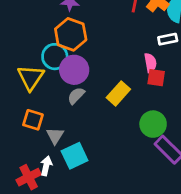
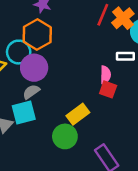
yellow rectangle: (118, 93) -> (78, 114), moved
green circle: (153, 124) -> (65, 136), moved
cyan square: (75, 156) -> (24, 112), moved

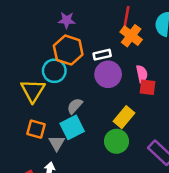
orange cross: (123, 18) -> (131, 36), moved
white rectangle: (125, 56) -> (102, 55), moved
purple circle: (34, 68) -> (108, 74), moved

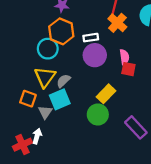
yellow triangle: (33, 91) -> (45, 77), moved

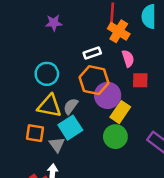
orange hexagon: (61, 31) -> (94, 80), moved
purple circle: (95, 55) -> (108, 95), moved
pink semicircle: (124, 57) -> (128, 59), moved
yellow triangle: (45, 77) -> (49, 106), turned -45

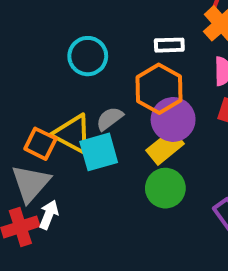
yellow triangle: (49, 106) -> (73, 134), moved
yellow rectangle: (120, 112) -> (165, 147), moved
gray triangle: (57, 145) -> (31, 183), moved, size x1.5

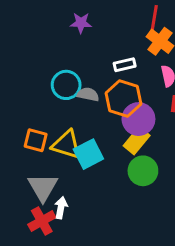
gray semicircle: (110, 119) -> (88, 94), moved, turned 60
orange square: (40, 144) -> (36, 140), moved

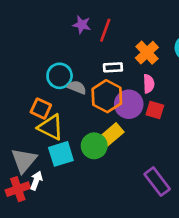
red line: (154, 19) -> (105, 30), moved
purple circle: (138, 119) -> (129, 104), moved
orange square: (36, 140) -> (41, 109), moved
cyan square: (88, 154) -> (61, 154), moved
green circle: (143, 171) -> (94, 146), moved

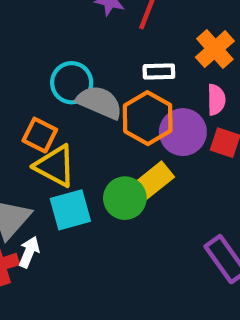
gray semicircle: (77, 87) -> (100, 102), size x1.5

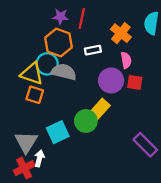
orange hexagon: (148, 118) -> (59, 42), moved
yellow triangle: (55, 166) -> (32, 74), moved

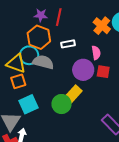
orange cross: (121, 33) -> (102, 26), moved
orange square: (35, 95) -> (18, 81), turned -35
cyan square: (58, 132) -> (28, 104), moved

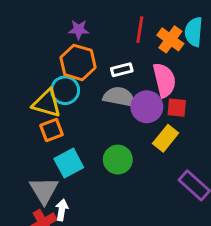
red line: (59, 17) -> (140, 30), moved
pink semicircle: (96, 53) -> (164, 80), size x1.6
gray semicircle: (43, 62) -> (119, 97), moved
yellow rectangle: (73, 94) -> (166, 138), moved

